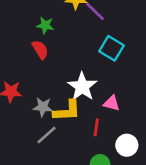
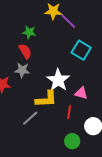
gray star: (43, 107) -> (22, 70), moved

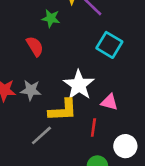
green star: (29, 32) -> (51, 18), moved
gray star: (22, 70) -> (31, 90), moved

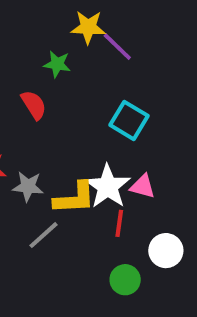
cyan square: (109, 45) -> (129, 120), moved
white star: (79, 85) -> (108, 186), moved
gray star: (31, 90) -> (28, 186), moved

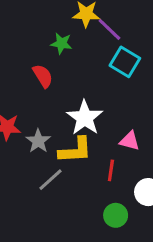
cyan square: (129, 120) -> (125, 62), moved
gray star: (28, 186) -> (38, 141), turned 30
white star: (108, 186) -> (85, 118), moved

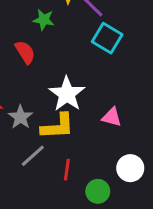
red line: (111, 170) -> (67, 170), moved

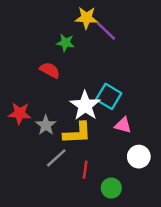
cyan square: (107, 38) -> (109, 96), moved
red semicircle: (25, 52) -> (50, 70), turned -30
white circle: (130, 168) -> (139, 157), moved

